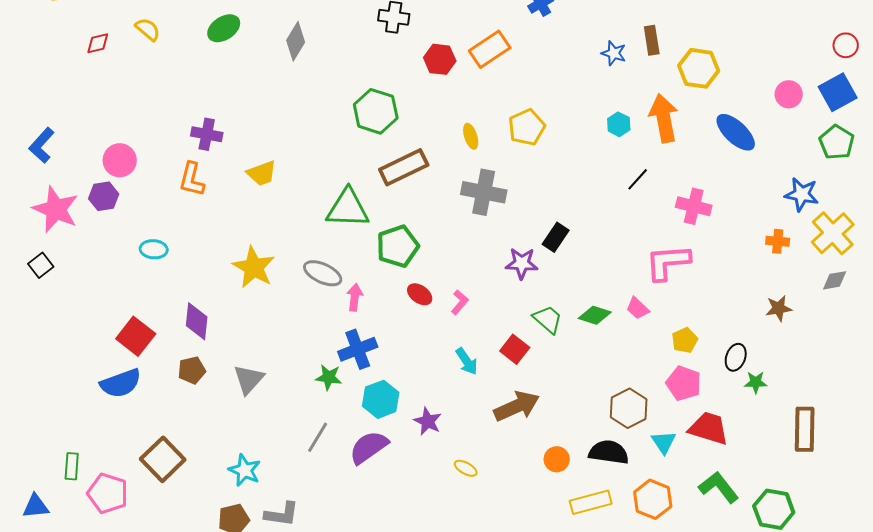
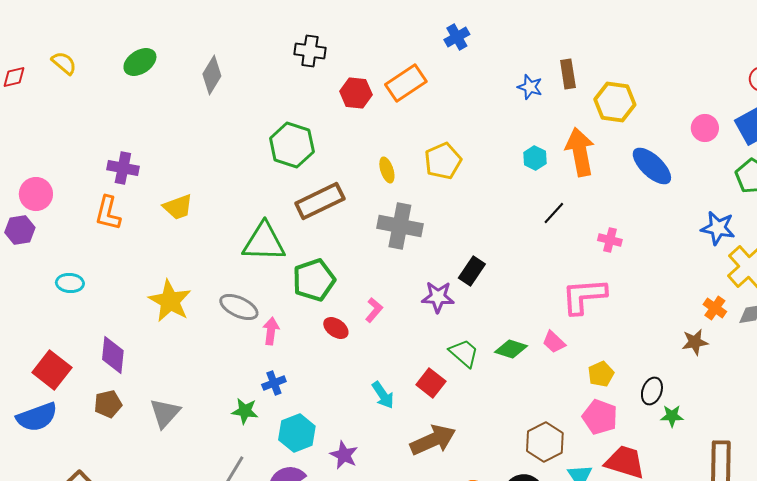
pink cross: (694, 206) -> (610, 240), size x0.7
orange cross: (778, 241) -> (715, 308), moved, turned 30
pink L-shape: (460, 302) -> (374, 310), moved
blue cross: (358, 349) -> (274, 383), size x0.6

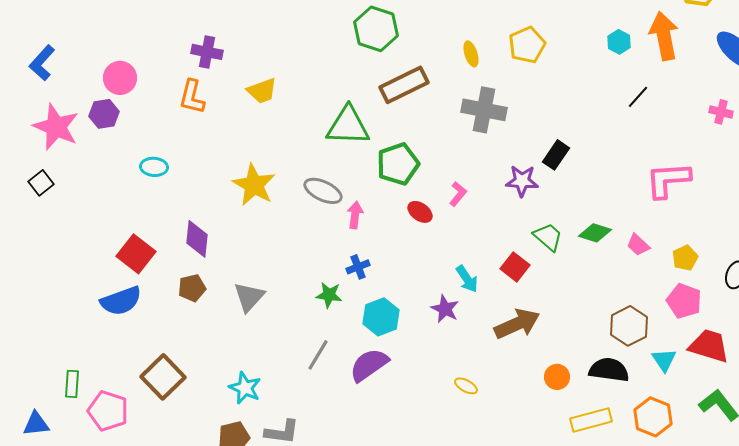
pink cross: (610, 240) -> (721, 112), moved
pink trapezoid: (554, 342) -> (638, 245), moved
purple star: (344, 455) -> (445, 309), moved

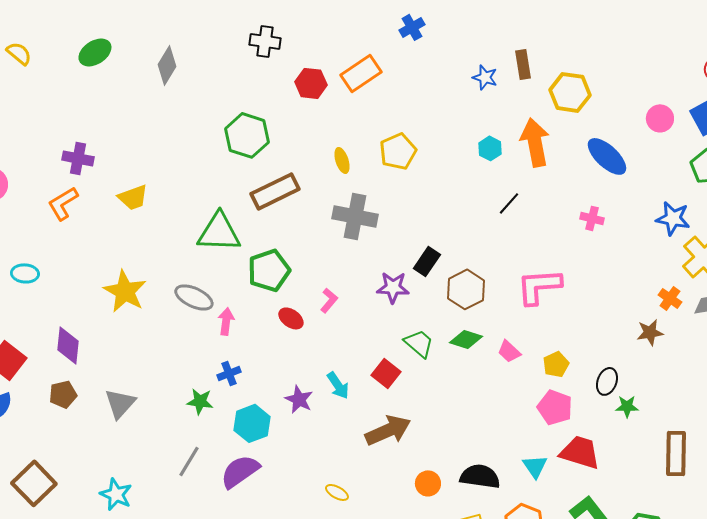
orange L-shape: (192, 97) -> (63, 203), turned 45
purple star: (445, 309) -> (299, 399), moved
brown hexagon: (629, 326) -> (466, 289), moved

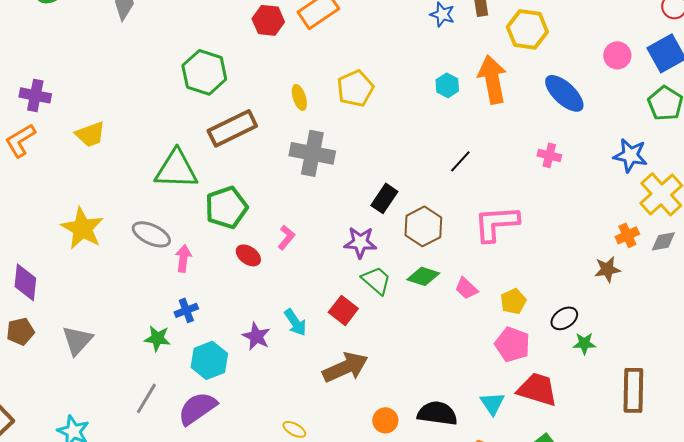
black line: (509, 203) -> (460, 161), moved
purple star: (393, 287) -> (360, 242), moved
orange cross: (670, 298) -> (627, 235), turned 30
black ellipse: (607, 381) -> (564, 318), turned 36

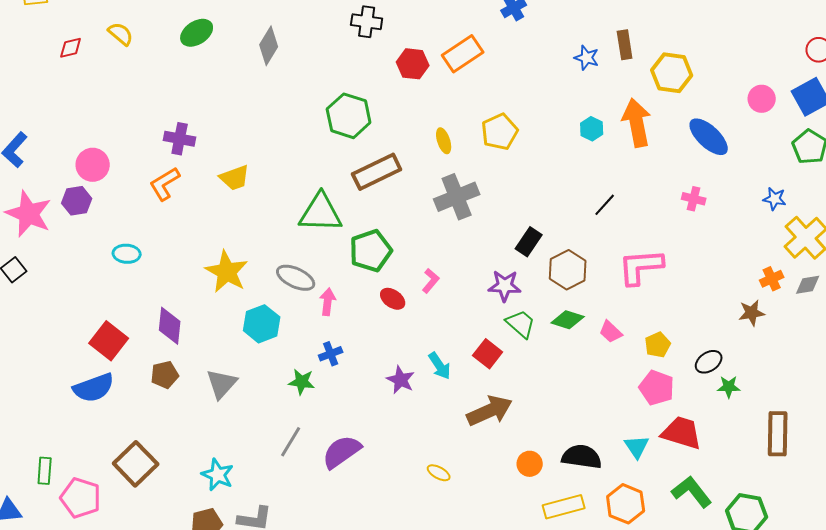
gray cross: (312, 153) -> (457, 197), turned -33
blue star: (630, 155) -> (775, 199), size x0.7
cyan hexagon: (209, 360) -> (262, 324), moved

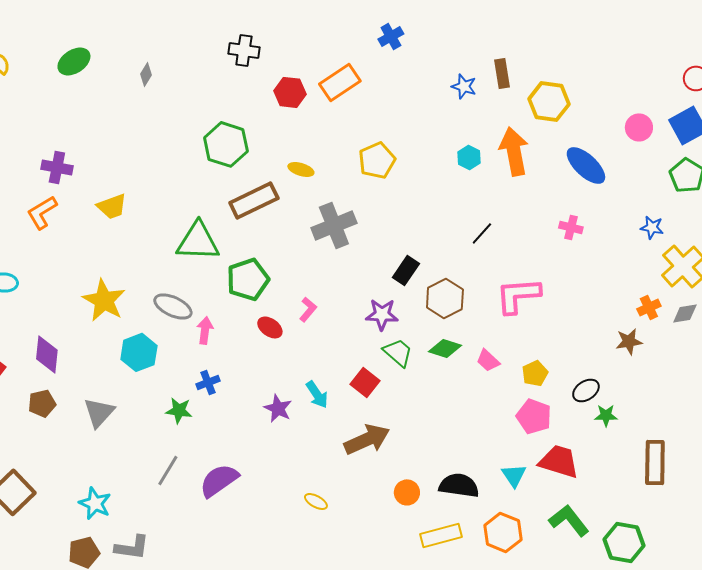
gray diamond: (269, 46) -> (146, 74), size x0.6
yellow ellipse: (444, 141) -> (301, 169), moved, turned -55

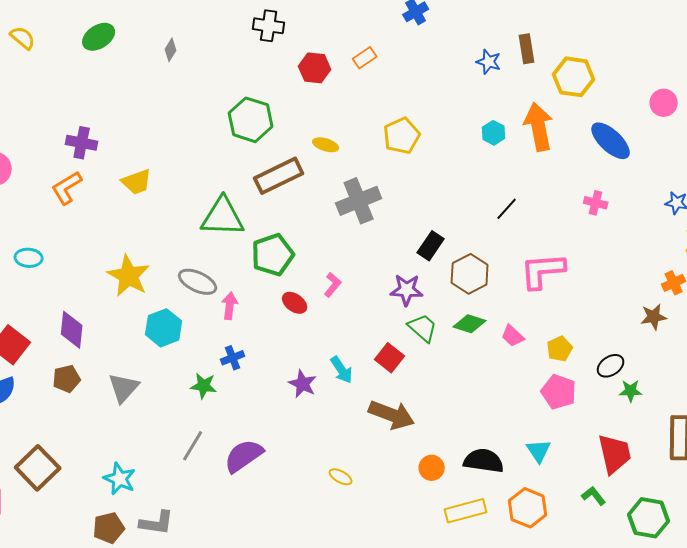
orange rectangle: (340, 82) -> (365, 58), size x0.6
brown arrow: (367, 439) -> (392, 415), turned 45
red trapezoid: (559, 461) -> (615, 454), moved, turned 60
green L-shape: (569, 520) -> (594, 496), size x0.6

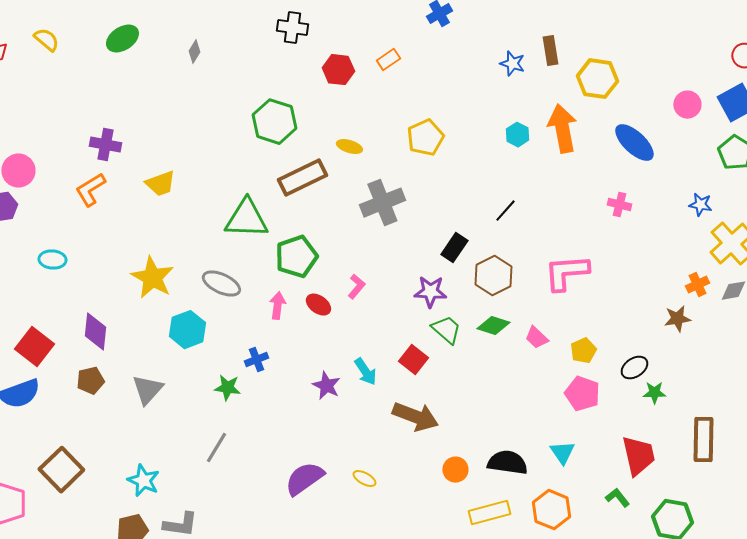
black line: (507, 209) -> (505, 211), moved
pink arrow: (230, 306) -> (277, 306), moved
purple semicircle: (244, 456) -> (304, 479), moved

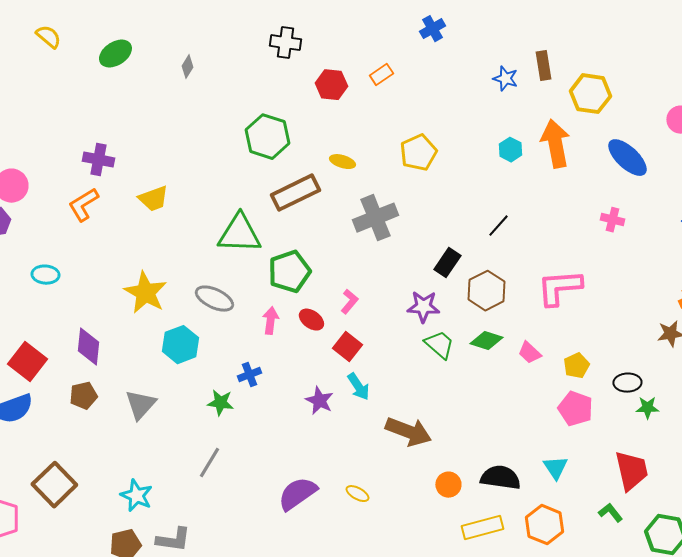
yellow semicircle: (46, 40) -> (48, 37), moved
red square: (413, 360) -> (347, 347), moved
black ellipse: (634, 368) -> (627, 383), turned 32

